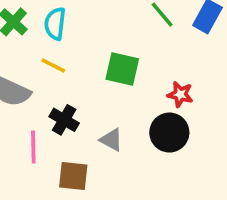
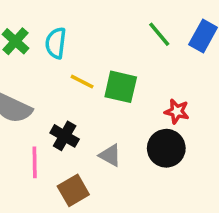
yellow line: (53, 65) -> (82, 82), moved
brown square: (73, 176) -> (73, 190), turned -36

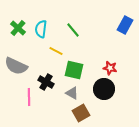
green line: (159, 34) -> (73, 30), moved
green square: (121, 87) -> (74, 70), moved
brown square: (73, 190) -> (81, 113), moved

